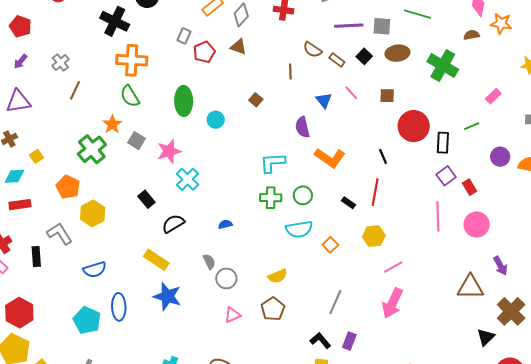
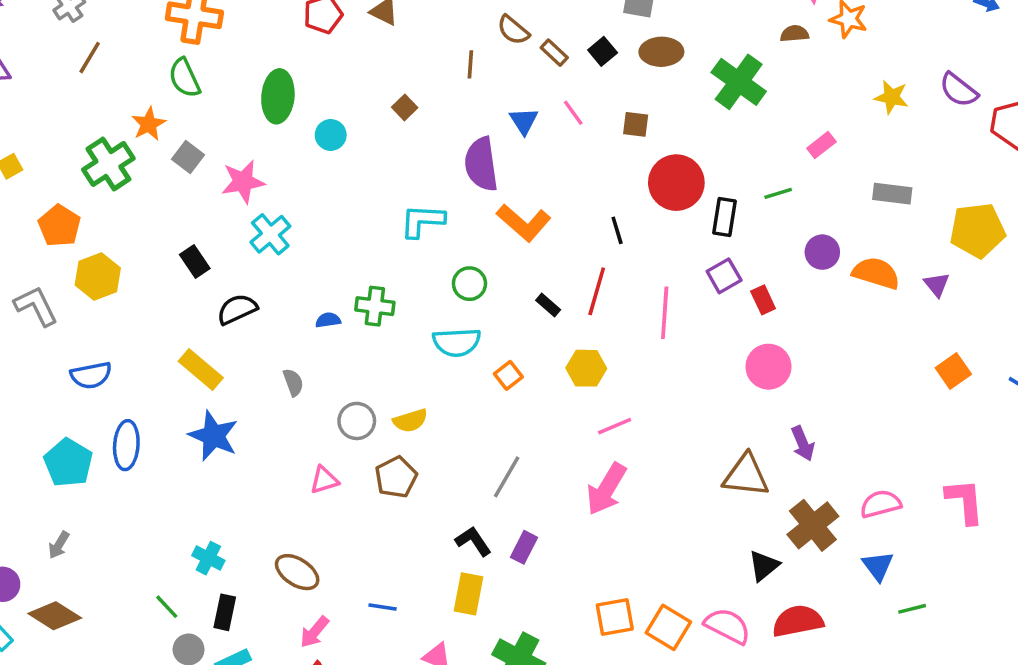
purple semicircle: (302, 127) -> (481, 164), size x1.4
green cross: (271, 198) -> (375, 306), moved
pink line: (438, 216) -> (665, 313), moved
gray circle: (226, 278) -> (357, 421), moved

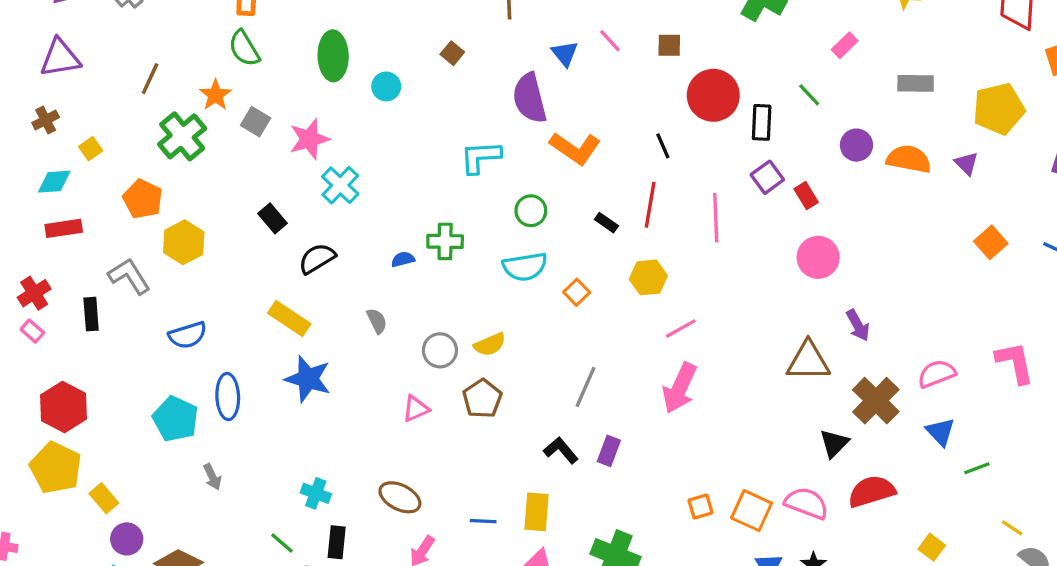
brown line: (90, 58) -> (150, 79), moved
green line: (778, 193) -> (809, 95), turned 70
gray arrow: (59, 545) -> (212, 477), moved, turned -50
yellow rectangle: (468, 594) -> (537, 512), moved
orange square: (615, 617) -> (700, 506), size x0.7

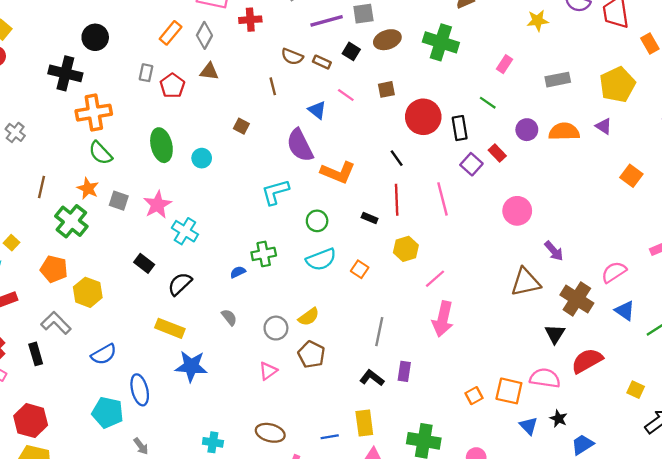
red rectangle: (806, 196) -> (497, 153), moved

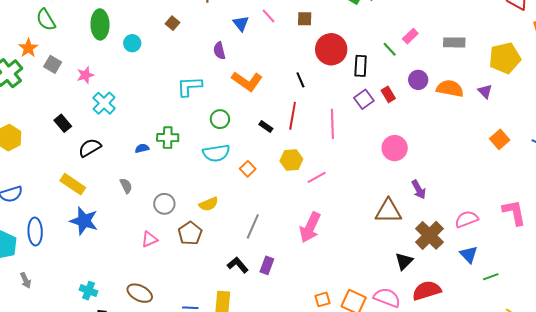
pink rectangle: (504, 64) -> (410, 36), moved
purple semicircle: (300, 145) -> (219, 51), size x0.6
pink star: (157, 205) -> (85, 75), size x0.7
pink line: (435, 279) -> (317, 177), moved
yellow semicircle: (309, 317) -> (209, 204), moved

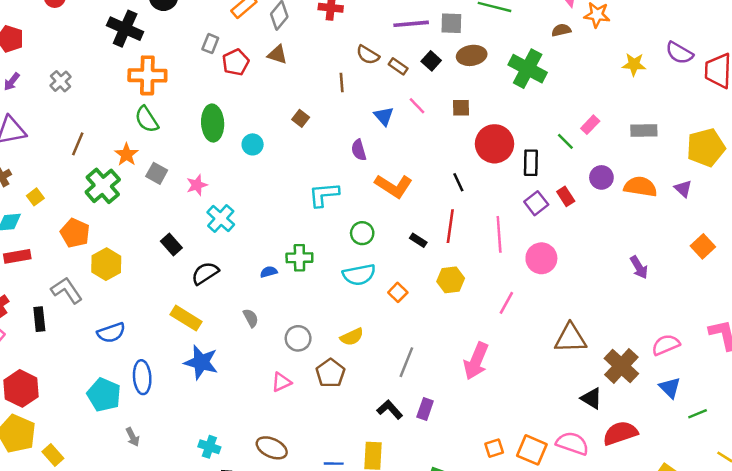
pink circle: (395, 148) -> (541, 258), moved
pink line: (317, 177) -> (506, 303), moved, turned -30
purple arrow: (419, 190) -> (639, 267), moved
black triangle: (404, 261) -> (591, 398), turned -42

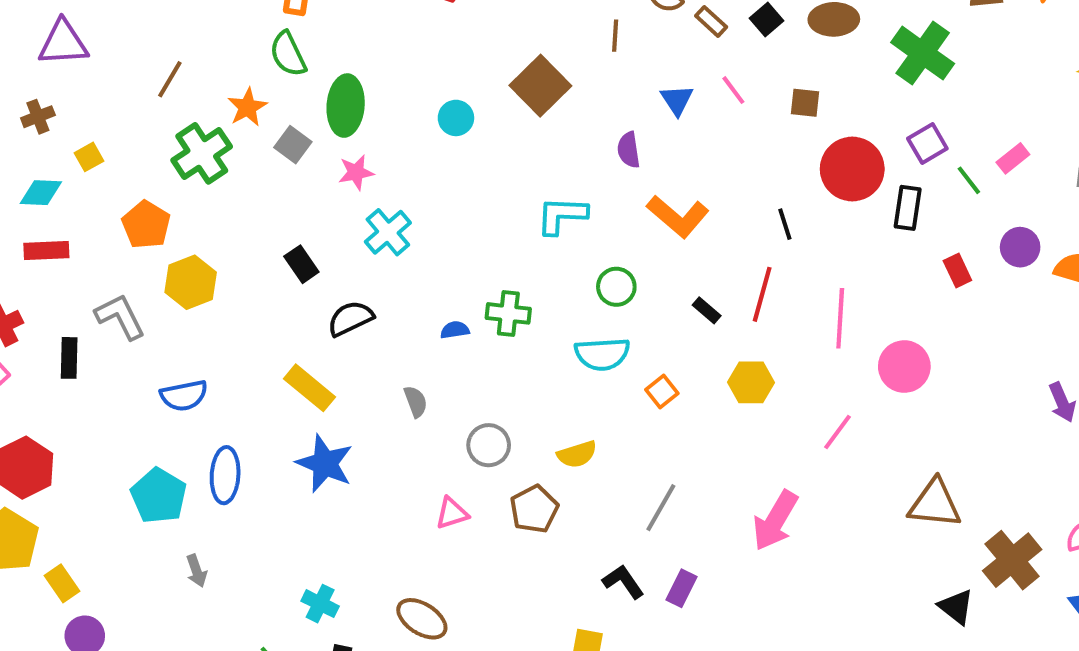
brown square: (301, 118) -> (540, 86), size x2.0
green ellipse: (213, 123) -> (346, 106), moved
purple square: (536, 203) -> (927, 144), moved

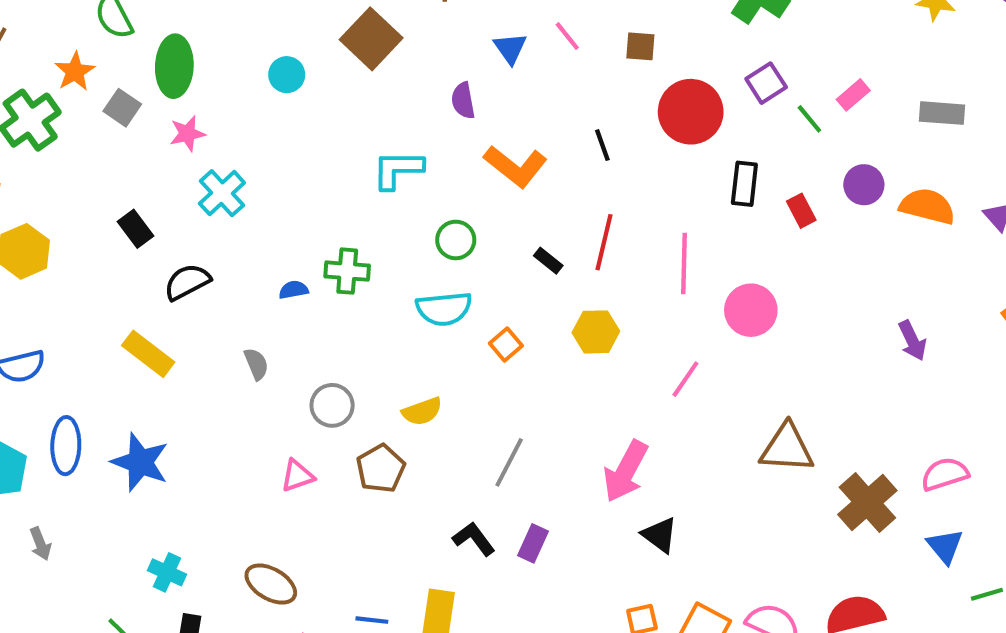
black rectangle: (908, 208) -> (744, 184), moved
black line: (785, 224) -> (602, 145), moved
blue star: (325, 464) -> (140, 462), moved
black triangle: (956, 607) -> (660, 535), moved

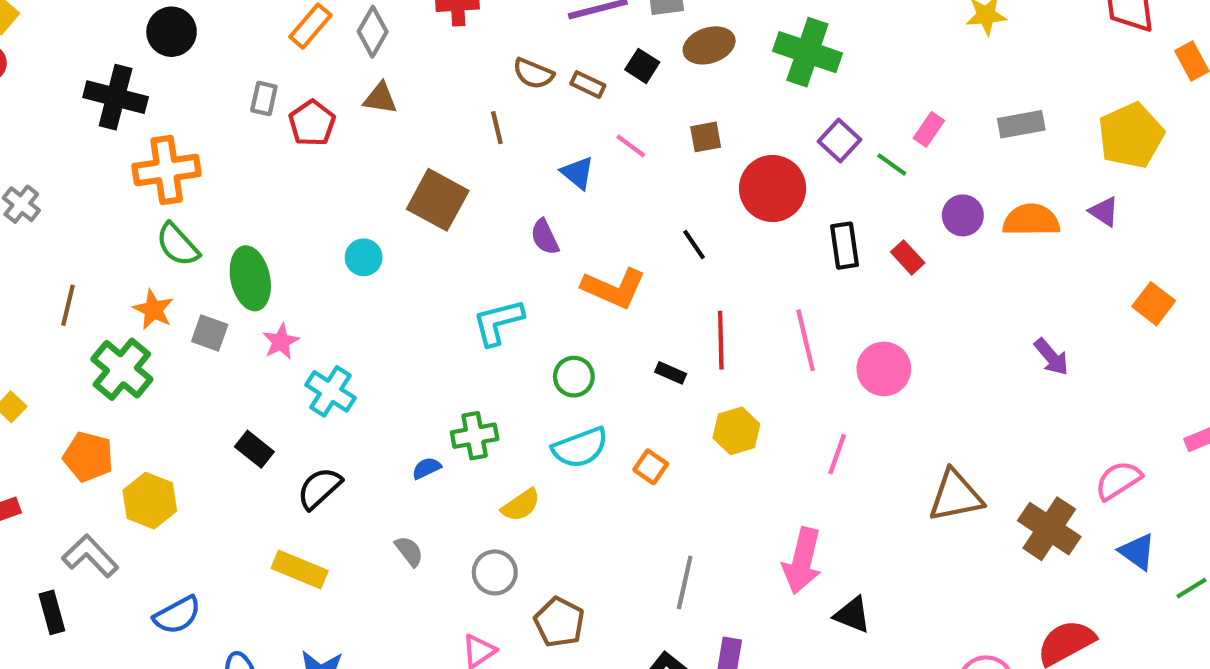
yellow semicircle: (422, 411) -> (521, 505), moved

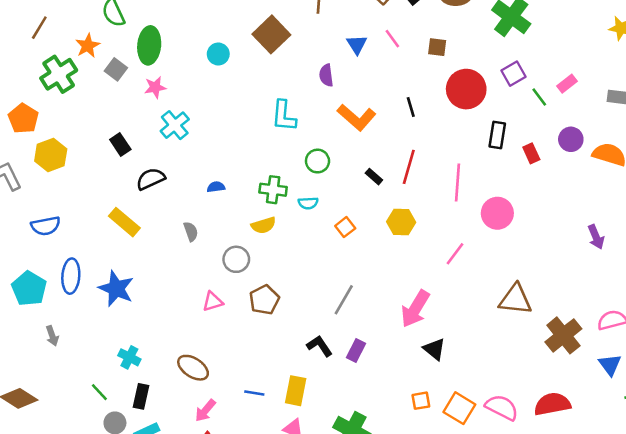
cyan L-shape: (498, 322) -> (284, 116), turned -88
green cross: (475, 436) -> (273, 190), moved
cyan semicircle: (580, 448) -> (308, 203), size x0.6

